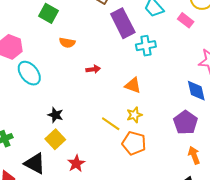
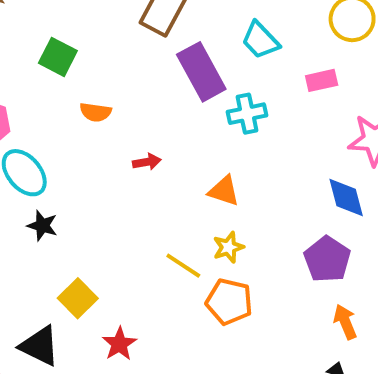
pink rectangle: (186, 20) -> (322, 80), moved, turned -49
black star: (55, 115) -> (42, 226), moved

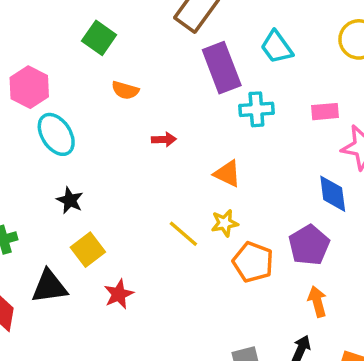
pink rectangle: (322, 80) -> (325, 112), moved
black star: (42, 226) -> (70, 200), moved
orange pentagon: (229, 302) -> (253, 262), moved
black triangle: (40, 346) -> (49, 287), turned -42

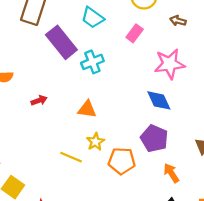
pink rectangle: (325, 112) -> (135, 33), moved, turned -30

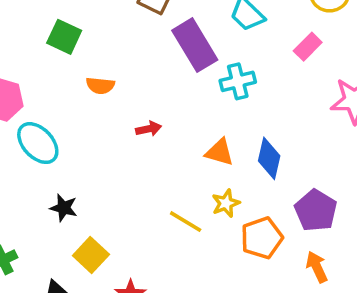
blue diamond: (159, 100) -> (269, 158), moved, turned 30
orange pentagon: (122, 161) -> (262, 238), turned -30
orange arrow: (171, 173) -> (317, 267), moved

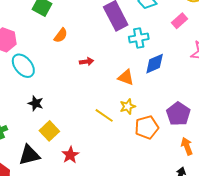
orange semicircle: (100, 86) -> (61, 35), turned -63
blue diamond: (269, 158) -> (155, 64), moved, turned 50
orange arrow: (317, 267) -> (187, 146), moved

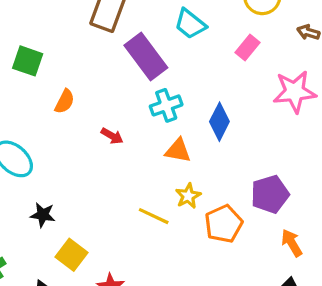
cyan cross: (139, 38) -> (166, 105), moved
red arrow: (87, 62) -> (112, 136), turned 48
blue diamond: (155, 64) -> (219, 122), turned -30
purple pentagon: (178, 114) -> (270, 194), turned 30

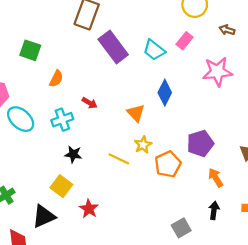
cyan trapezoid: (190, 24) -> (154, 50), moved
cyan cross: (166, 105) -> (62, 120), moved
orange triangle: (178, 151) -> (136, 113), turned 36
black star: (43, 215) -> (73, 154), moved

